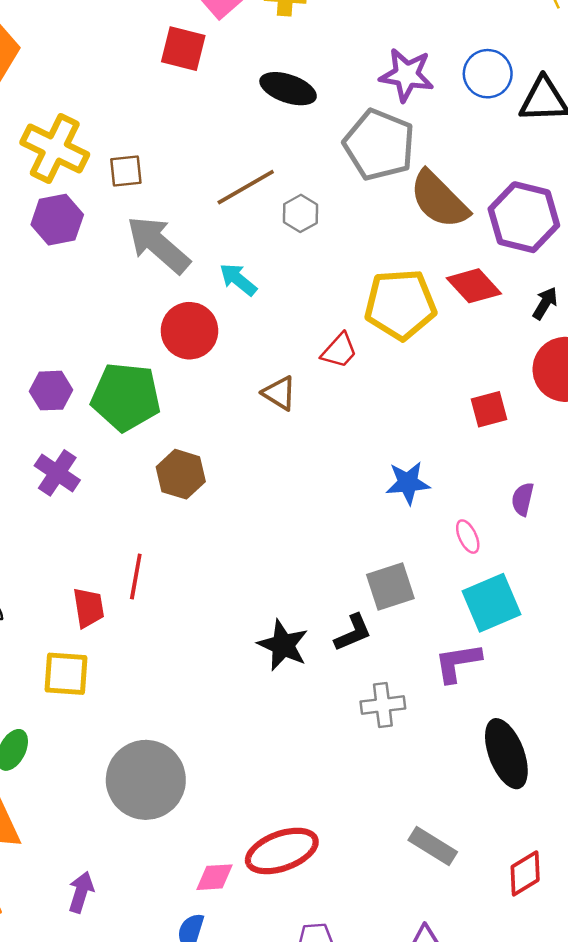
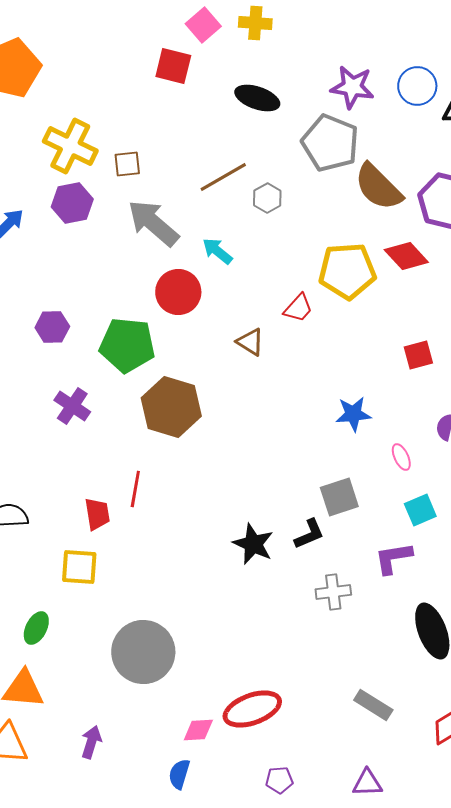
purple hexagon: (51, 391) -> (52, 327), moved
brown hexagon: (181, 474) -> (171, 407), size x1.5
cyan square: (491, 603) -> (420, 510), size x0.7

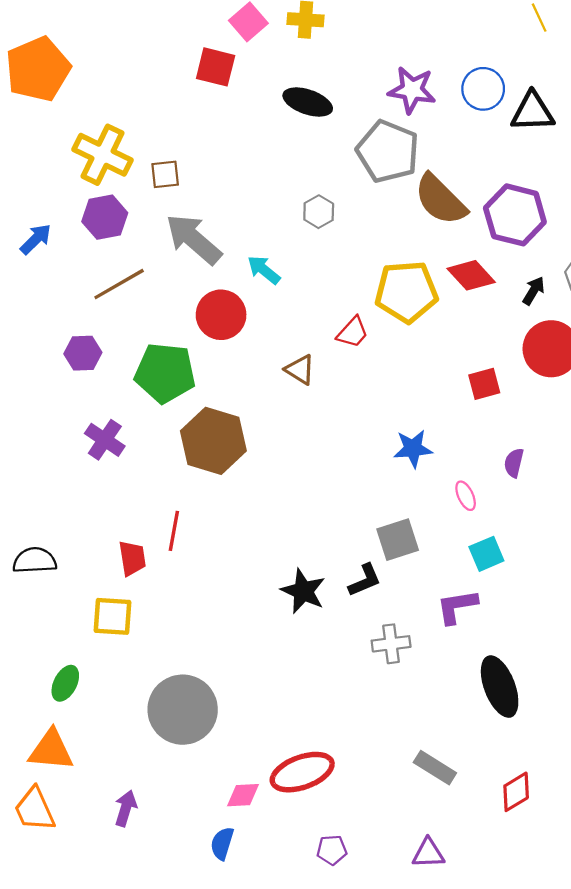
brown line: (223, 177) -> (119, 284), moved

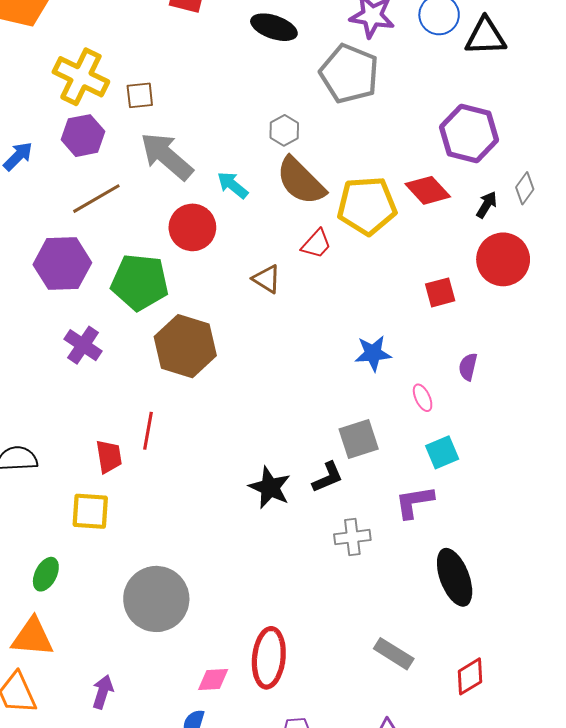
brown semicircle: (440, 200) -> (301, 181), moved
purple hexagon: (83, 353) -> (62, 264), size x1.6
red ellipse: (302, 772) -> (269, 658), turned -64

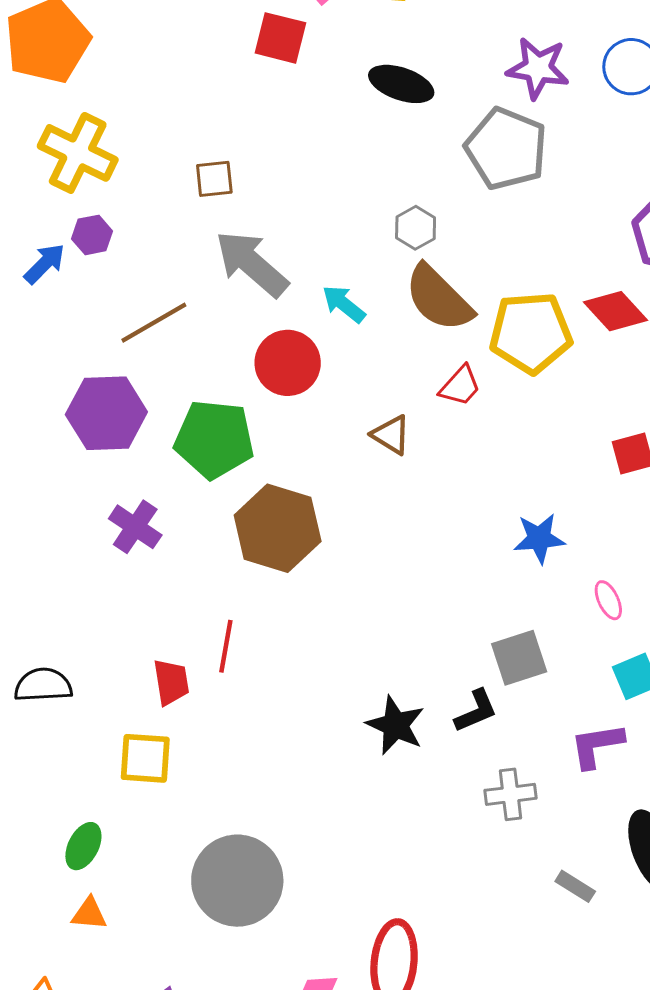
yellow cross: (81, 77) -> (78, 153), moved
purple hexagon: (83, 136) -> (92, 235), moved, size x0.7
orange triangle: (32, 637) -> (89, 914), moved, size x0.6
gray rectangle: (394, 654) -> (575, 886), moved, size x0.7

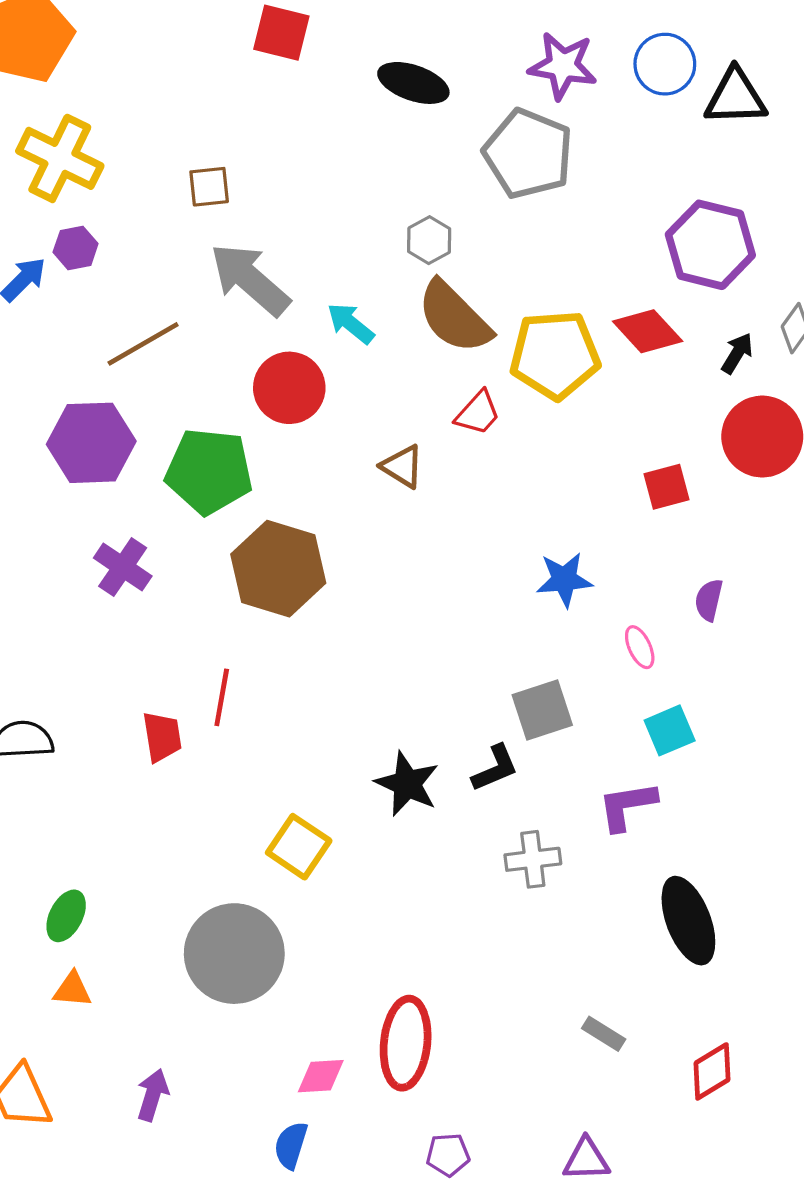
yellow square: (145, 758) -> (299, 847), moved, turned 30
gray rectangle: (575, 886) -> (604, 1034), moved

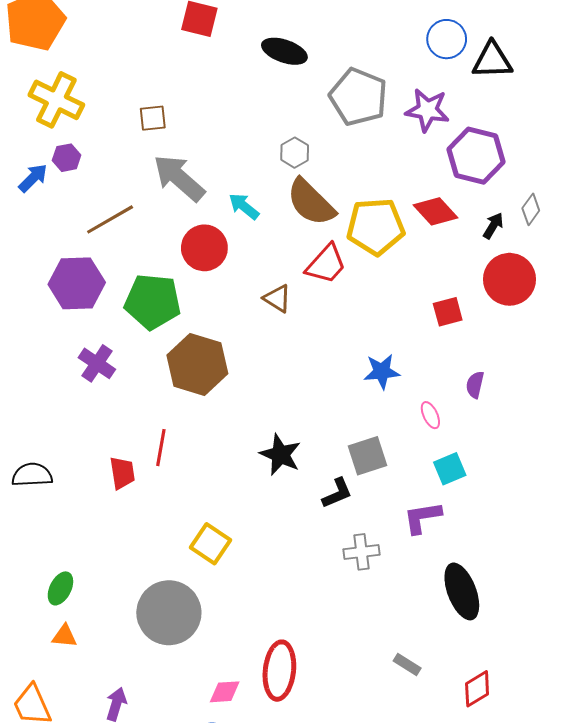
purple star: (563, 66) -> (427, 110), moved
red trapezoid: (478, 413) -> (326, 264), size x1.4
black star: (407, 784) -> (280, 455), moved

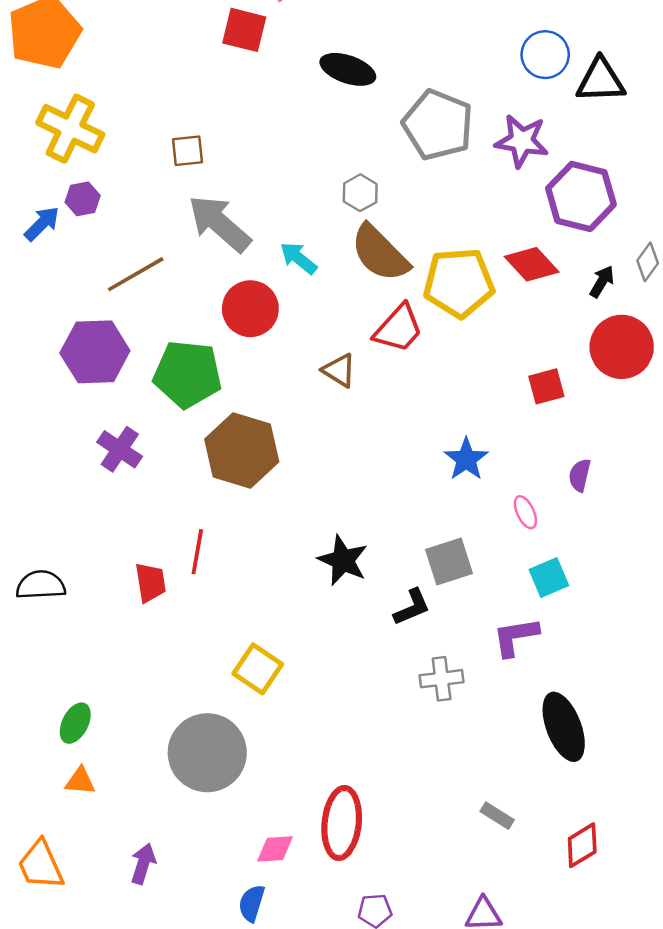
blue star: (382, 372) -> (466, 459), turned -30

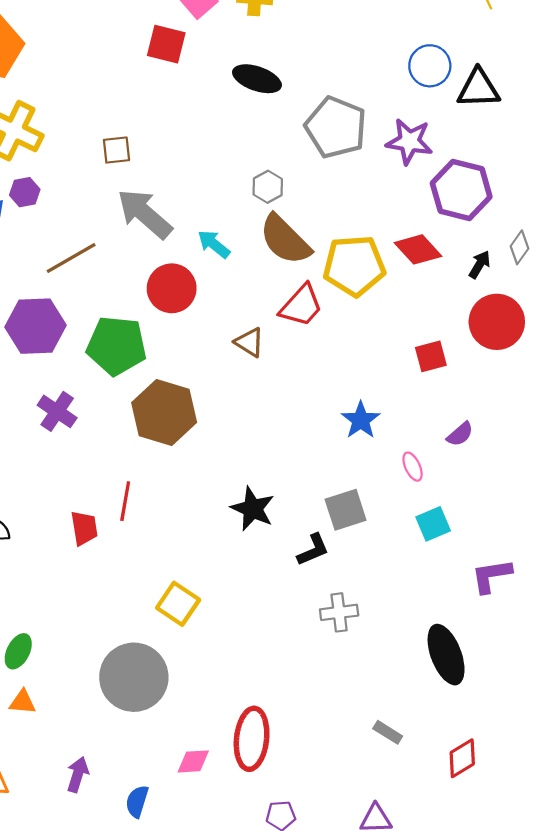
purple semicircle: (580, 475) -> (460, 434), turned -144
purple L-shape: (516, 637) -> (491, 576), moved
blue semicircle: (252, 903) -> (137, 801), moved

